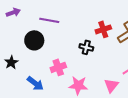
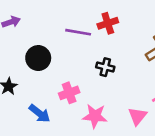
purple line: (49, 20) -> (78, 32), moved
red cross: (103, 29) -> (108, 23), moved

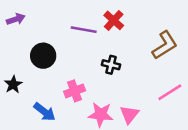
red cross: (108, 23) -> (114, 20), turned -30
pink triangle: (137, 116) -> (129, 114), moved

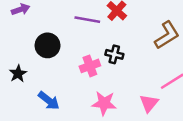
pink cross: (75, 91) -> (90, 66), moved
pink triangle: (129, 114) -> (149, 103), moved

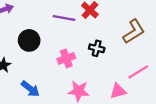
black cross: (114, 54) -> (97, 48), moved
pink triangle: (149, 103) -> (118, 91), turned 36

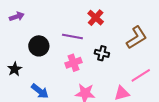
purple line: (64, 18) -> (72, 36), moved

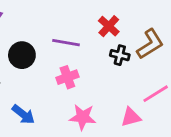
red cross: (96, 18) -> (109, 26), moved
black cross: (102, 53) -> (120, 55), moved

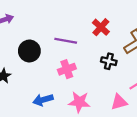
black cross: (120, 55) -> (109, 61), moved
blue arrow: (23, 114) -> (43, 100), moved, turned 126

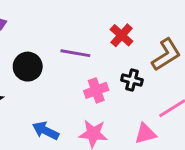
pink cross: (67, 69) -> (96, 90), moved
blue arrow: (43, 100) -> (46, 131), turned 42

